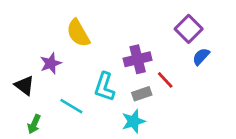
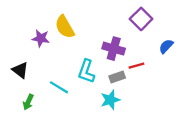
purple square: (189, 29) -> (141, 19), moved
purple cross: (138, 59) -> (114, 49), turned 30
purple star: (51, 63) -> (41, 38), moved, turned 30
red line: (165, 80) -> (136, 66), turned -63

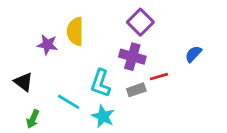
purple square: (141, 19) -> (140, 22), moved
yellow semicircle: (65, 27) -> (75, 31), turned 30
cyan star: (110, 100) -> (103, 116), moved, turned -30

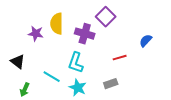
purple cross: (132, 57) -> (85, 34), moved
gray rectangle: (136, 90) -> (111, 84), moved

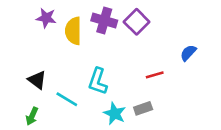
purple star: (36, 34) -> (46, 18), moved
purple cross: (85, 34) -> (104, 21), moved
black triangle: (18, 62) -> (37, 80), moved
cyan star: (78, 88) -> (115, 114), moved

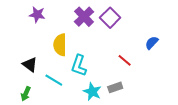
purple cross: (104, 21) -> (84, 17), turned 30
yellow semicircle: (73, 31) -> (60, 45), moved
red line: (155, 75) -> (125, 60), turned 56

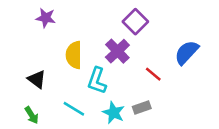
purple cross: (84, 17) -> (117, 51), moved
blue semicircle: (152, 43) -> (187, 52), size x1.5
cyan line: (54, 80) -> (74, 109), moved
green arrow: (26, 94) -> (32, 115), turned -56

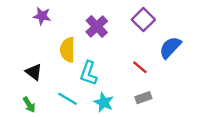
purple square: (135, 22) -> (143, 20), moved
purple cross: (117, 51) -> (97, 27), moved
gray rectangle: (142, 107) -> (143, 98), moved

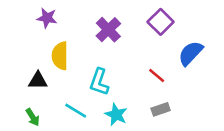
yellow semicircle: (68, 50) -> (60, 56), moved
black triangle: (34, 72) -> (38, 81), turned -36

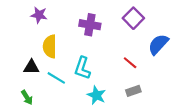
purple cross: (108, 30) -> (90, 25), turned -36
cyan line: (76, 111) -> (56, 78), moved

